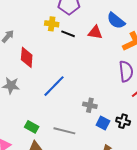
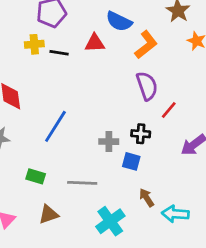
black cross: (123, 121) -> (141, 134), moved
green rectangle: (32, 127) -> (36, 176), moved

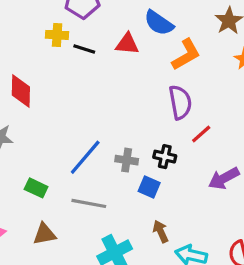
blue line: (55, 126) -> (85, 157), moved

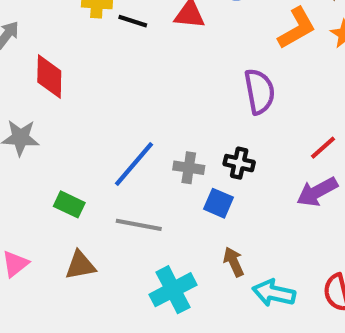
orange L-shape: (186, 55) -> (297, 28), moved
red line: (201, 134) -> (323, 148), moved

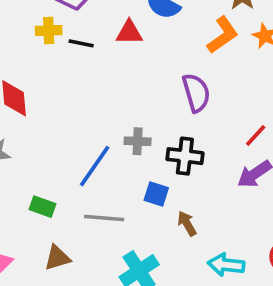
black cross: (239, 163) -> (185, 156), size x1.4
gray cross: (189, 168) -> (138, 141), moved
blue square: (218, 203) -> (156, 194), moved
brown arrow: (234, 262) -> (187, 223), moved

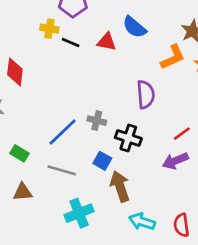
brown arrow: (187, 223) -> (120, 186), size x1.6

